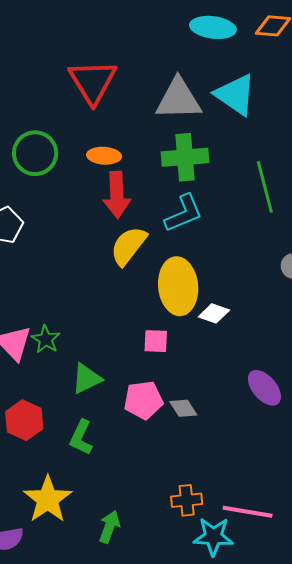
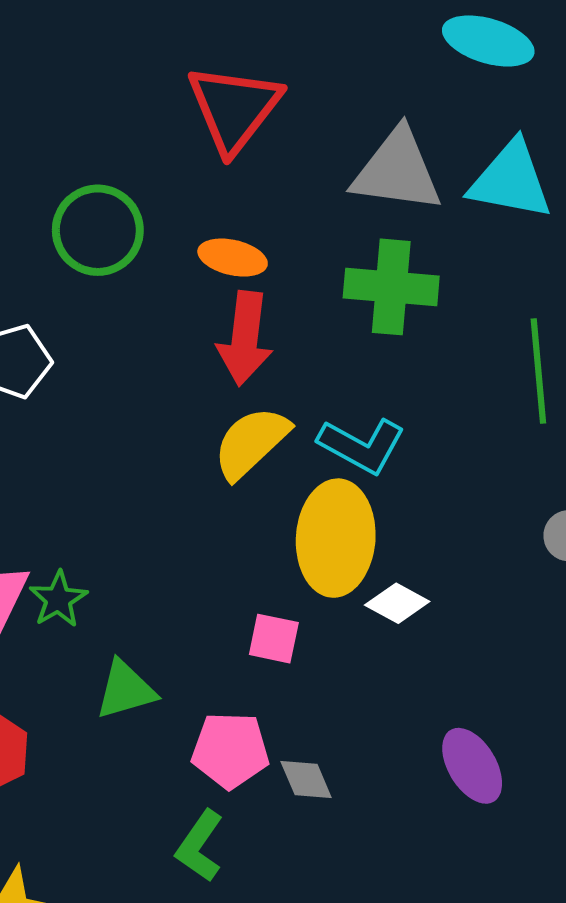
cyan triangle: (235, 95) -> (511, 180), turned -33
cyan L-shape: (184, 213) -> (362, 446), moved, turned 42
green L-shape: (81, 438) -> (200, 846), moved

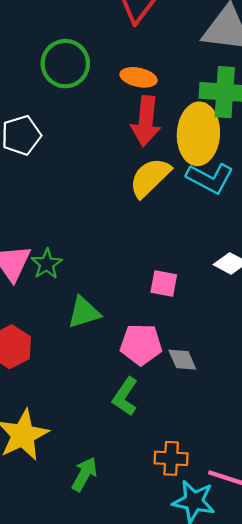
yellow ellipse: (336, 538) -> (198, 134), moved

